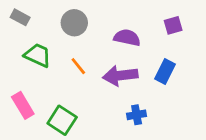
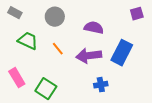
purple square: (173, 25) -> (137, 14), moved
blue rectangle: (165, 71) -> (122, 53), size x1.4

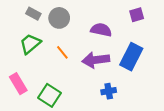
gray rectangle: (15, 13) -> (33, 14), moved
purple square: (137, 14) -> (137, 15), moved
green trapezoid: (28, 41) -> (30, 44), turned -65

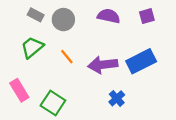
purple semicircle: (101, 30) -> (109, 16), moved
blue rectangle: (131, 57) -> (141, 61), turned 36
blue cross: (109, 91) -> (117, 98), turned -32

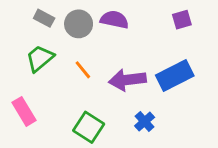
purple semicircle: (109, 16) -> (114, 20), moved
green square: (53, 103) -> (89, 127), moved

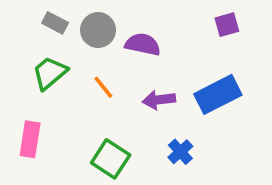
purple semicircle: (114, 20) -> (143, 44), moved
purple arrow: (127, 80) -> (159, 100), size x0.7
pink rectangle: (24, 111) -> (30, 139), turned 40

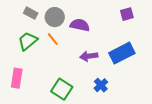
orange line: (103, 87) -> (53, 39), moved

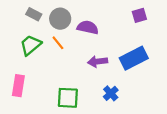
green square: (62, 89) -> (68, 98), turned -30

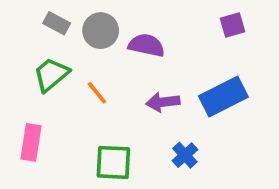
orange line: (58, 43) -> (97, 93), moved

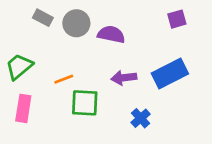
green trapezoid: (51, 75) -> (19, 67), moved
orange line: (97, 93) -> (64, 79), moved, turned -72
green square: (113, 162) -> (85, 103), moved

